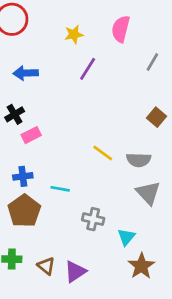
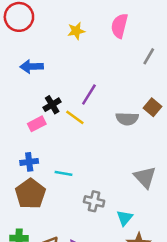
purple line: (88, 69) -> (89, 95), moved
black cross: (15, 114) -> (52, 105), moved
yellow line: (103, 153) -> (75, 117), moved
gray semicircle: (139, 160) -> (127, 119), moved

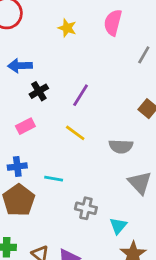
yellow star: (76, 31) -> (67, 28), turned 30
black cross: (52, 105) -> (39, 91), moved
yellow line: (75, 117) -> (75, 133), moved
gray semicircle: (127, 119) -> (121, 146), moved

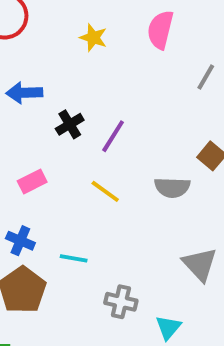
black cross: (39, 91) -> (70, 124), moved
gray semicircle: (121, 146) -> (172, 187), moved
blue cross: (17, 167) -> (20, 241), turned 30

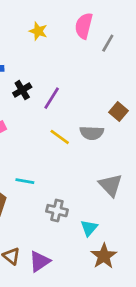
gray line: (206, 77) -> (108, 43), moved
yellow line: (105, 191) -> (60, 137), moved

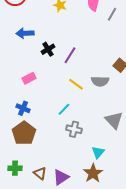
cyan line: (25, 181) -> (64, 109), moved, turned -56
gray cross: (57, 211) -> (74, 129), moved
brown star: (104, 256) -> (93, 173), moved

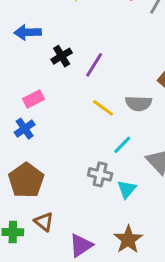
blue cross: (23, 108) -> (25, 129), moved, turned 32
cyan line: (64, 109) -> (122, 145), moved
cyan triangle: (98, 152) -> (127, 189), moved
brown triangle: (40, 173) -> (44, 222), moved

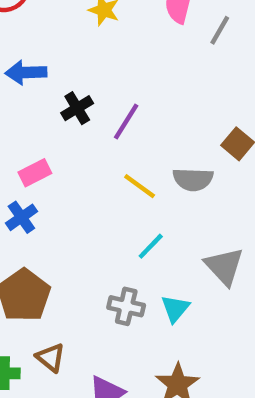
cyan line: (122, 145) -> (151, 246), moved
gray cross: (100, 174) -> (126, 306), moved

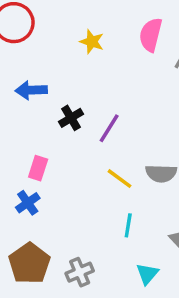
pink rectangle: (35, 173) -> (38, 168), turned -45
cyan line: (151, 246) -> (128, 225), turned -35
gray cross: (126, 306) -> (80, 272), moved, turned -36

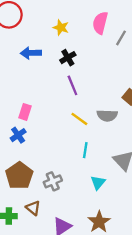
blue arrow: (31, 90) -> (31, 53), moved
black cross: (71, 118) -> (68, 58), moved
purple line: (109, 128) -> (72, 85), turned -54

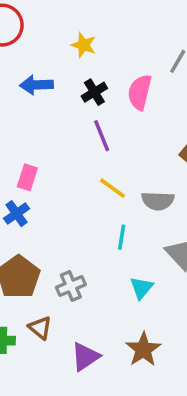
pink semicircle: (100, 23) -> (140, 92), moved
gray semicircle: (107, 115) -> (158, 201), moved

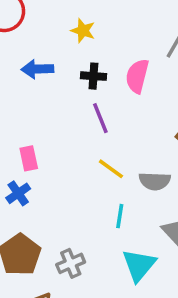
black cross: (94, 92) -> (93, 76), turned 35
pink rectangle: (27, 177) -> (29, 158), turned -30
cyan triangle: (142, 288) -> (139, 265), size x1.5

